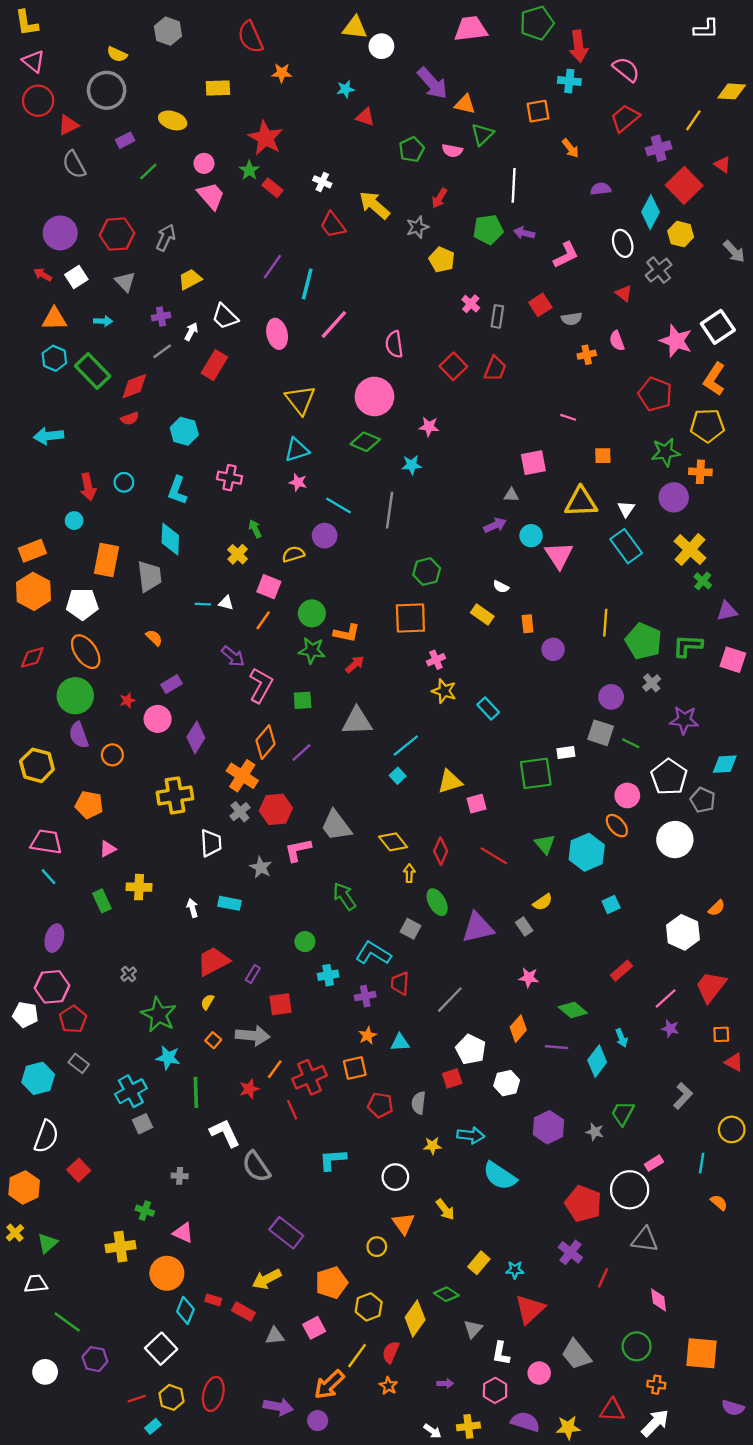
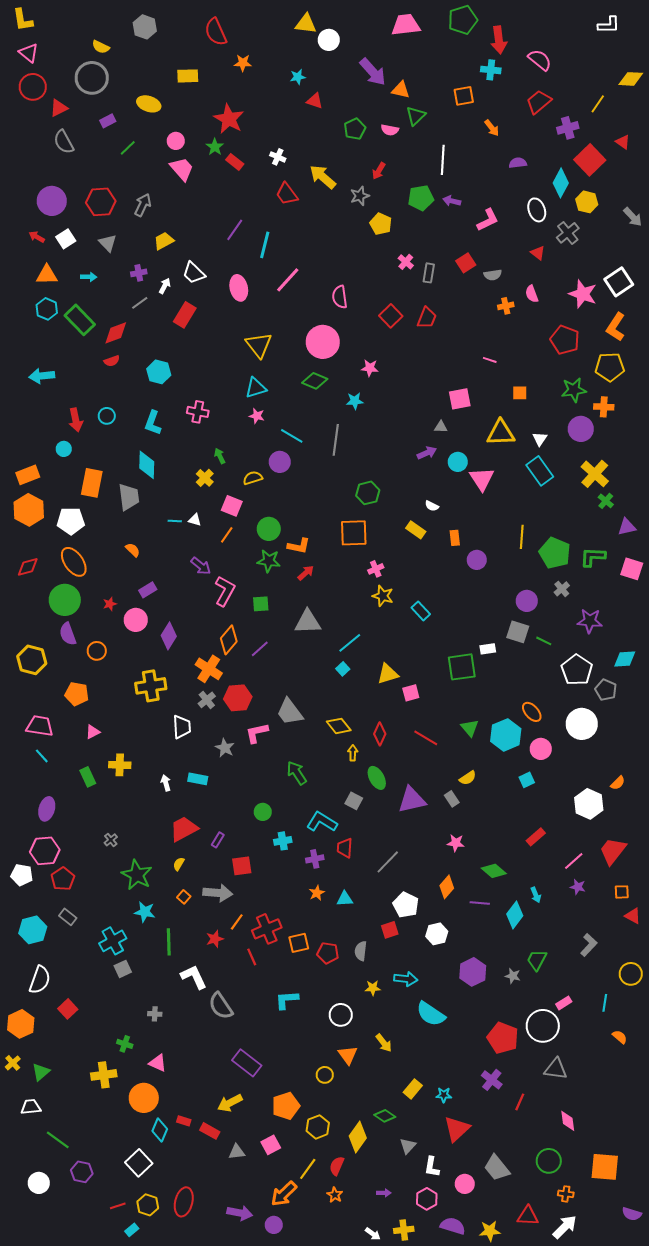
pink circle: (627, 795) -> (541, 749), moved
orange square: (355, 1068) -> (299, 943), moved

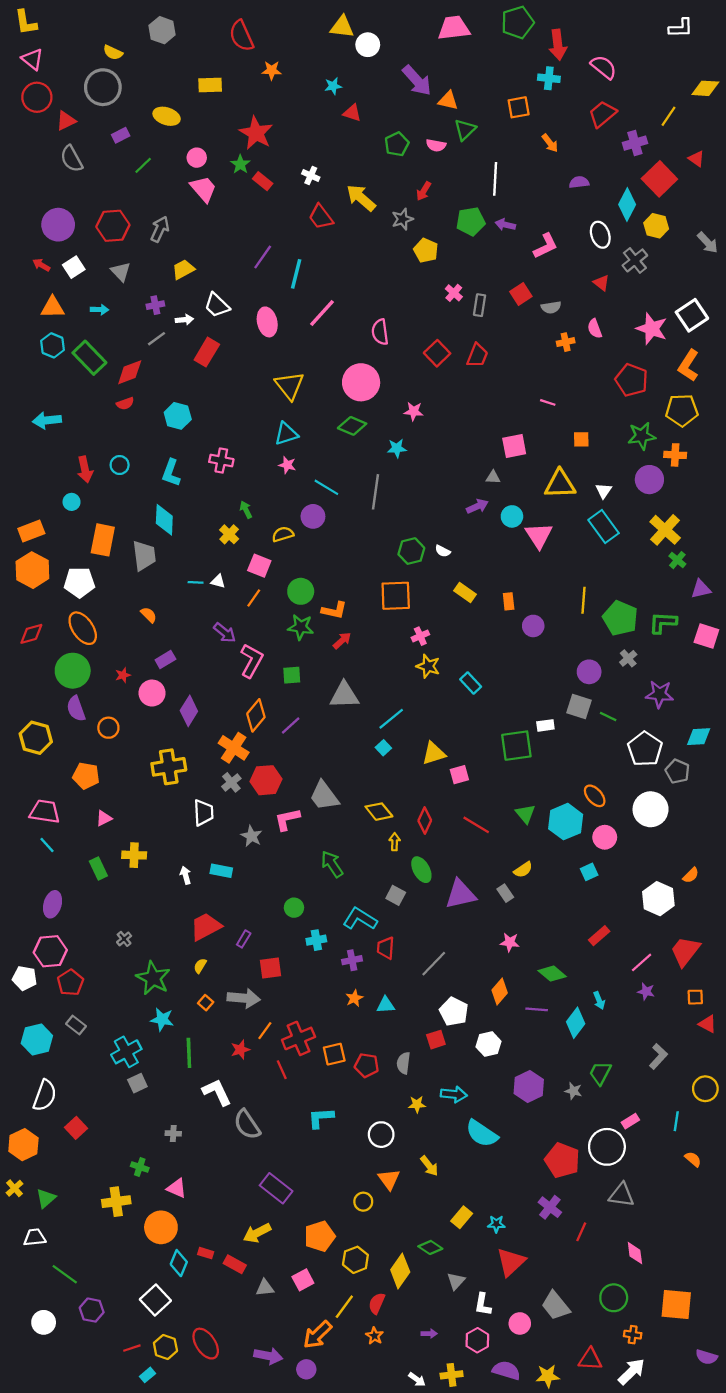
white arrow: (165, 286) -> (184, 320), turned 56
white semicircle: (432, 506) -> (443, 551), moved
red ellipse: (184, 1202) -> (206, 1344), turned -48

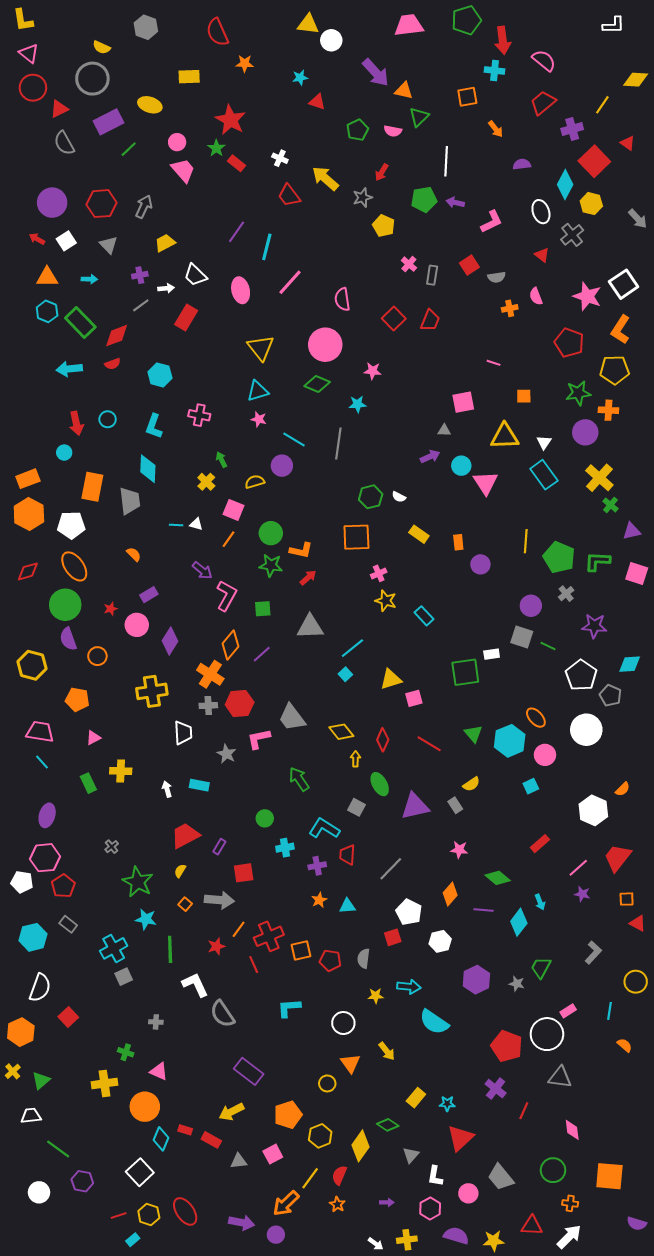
purple rectangle: (121, 135) -> (109, 122), size x1.8
cyan arrow: (47, 420) -> (69, 369), moved
gray cross: (231, 782) -> (208, 706), turned 36

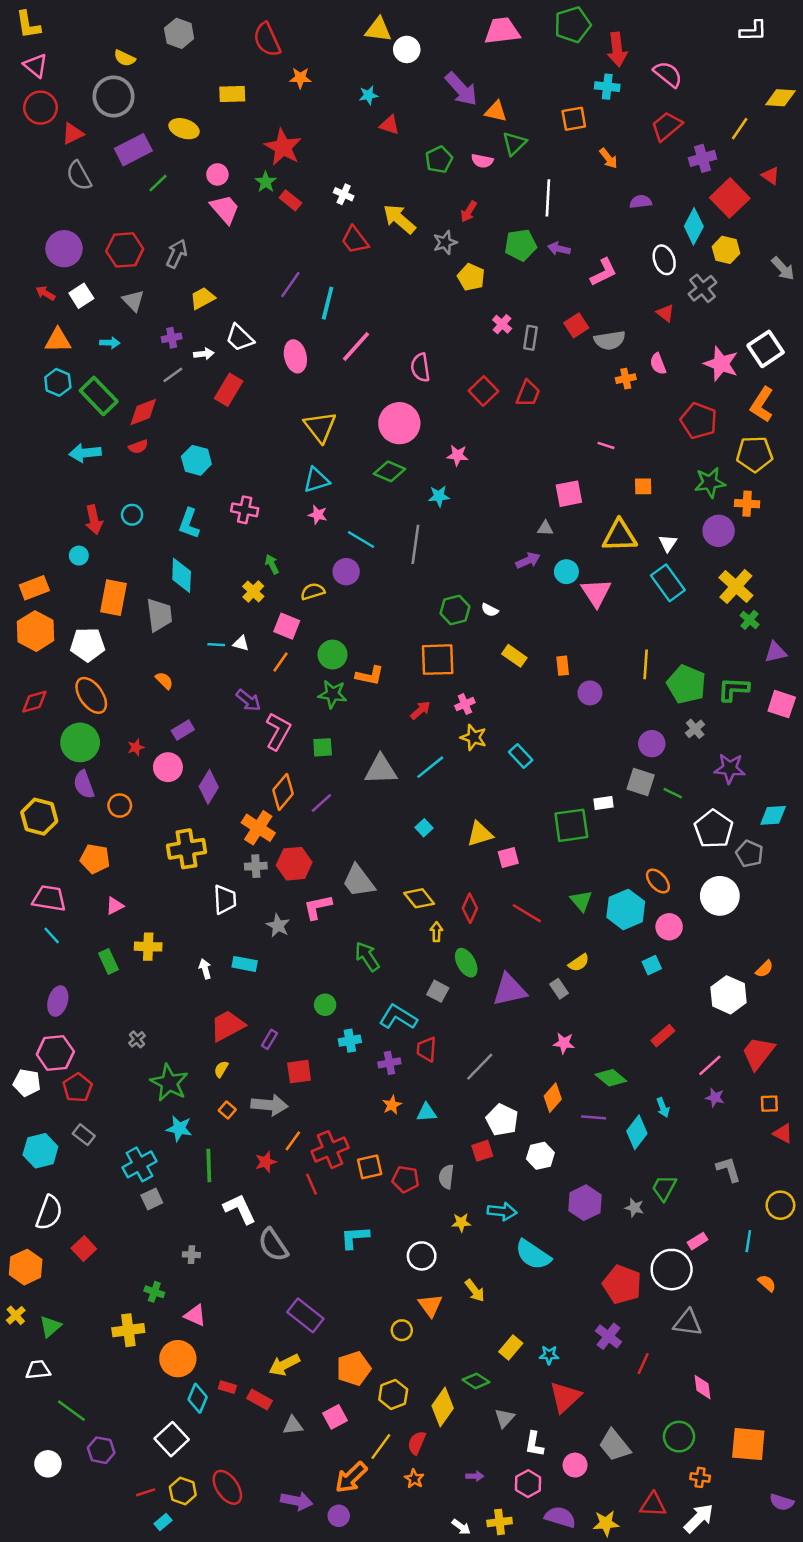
gray semicircle: (497, 277) -> (610, 340), size x1.4
red arrow: (308, 578) -> (420, 710), moved
cyan line: (352, 648) -> (430, 767), moved
gray L-shape: (593, 952) -> (728, 1169), turned -60

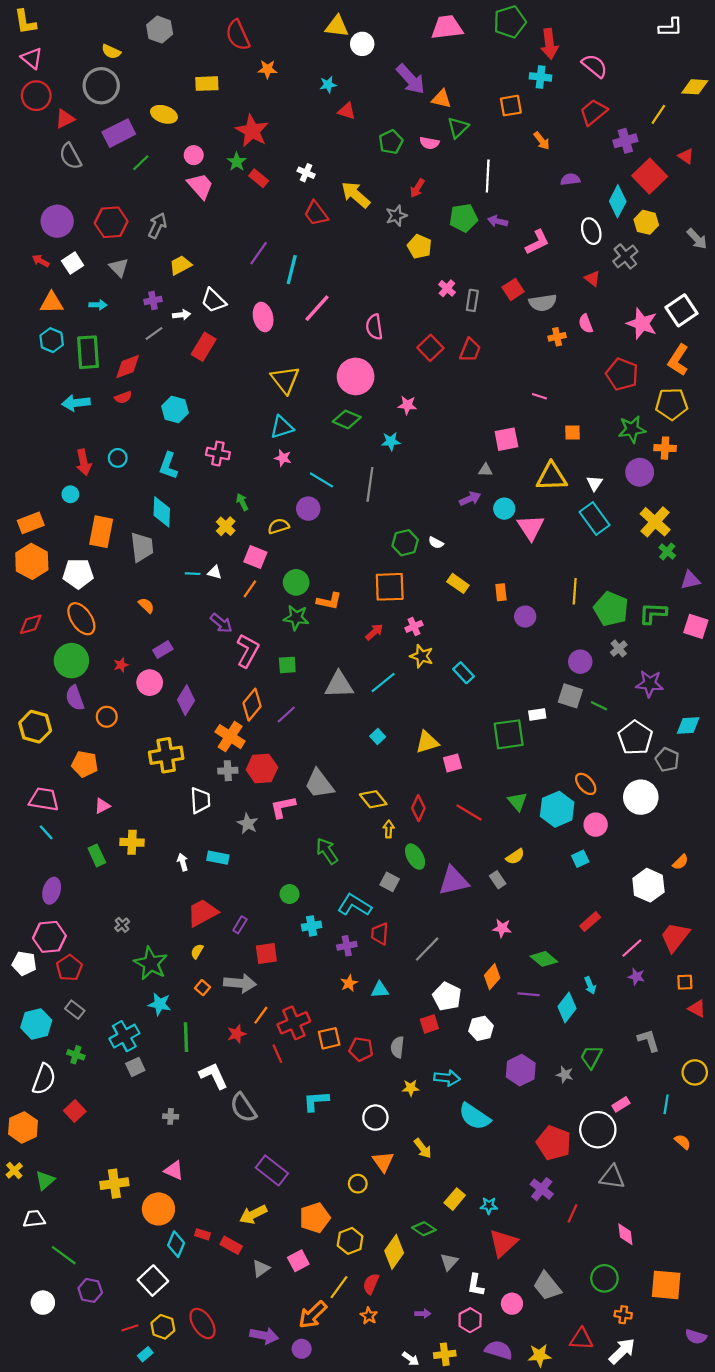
green rectangle: (99, 396) -> (88, 352), turned 40
green cross: (154, 1292) -> (76, 1055), moved
gray triangle: (293, 1425) -> (261, 1268), turned -30

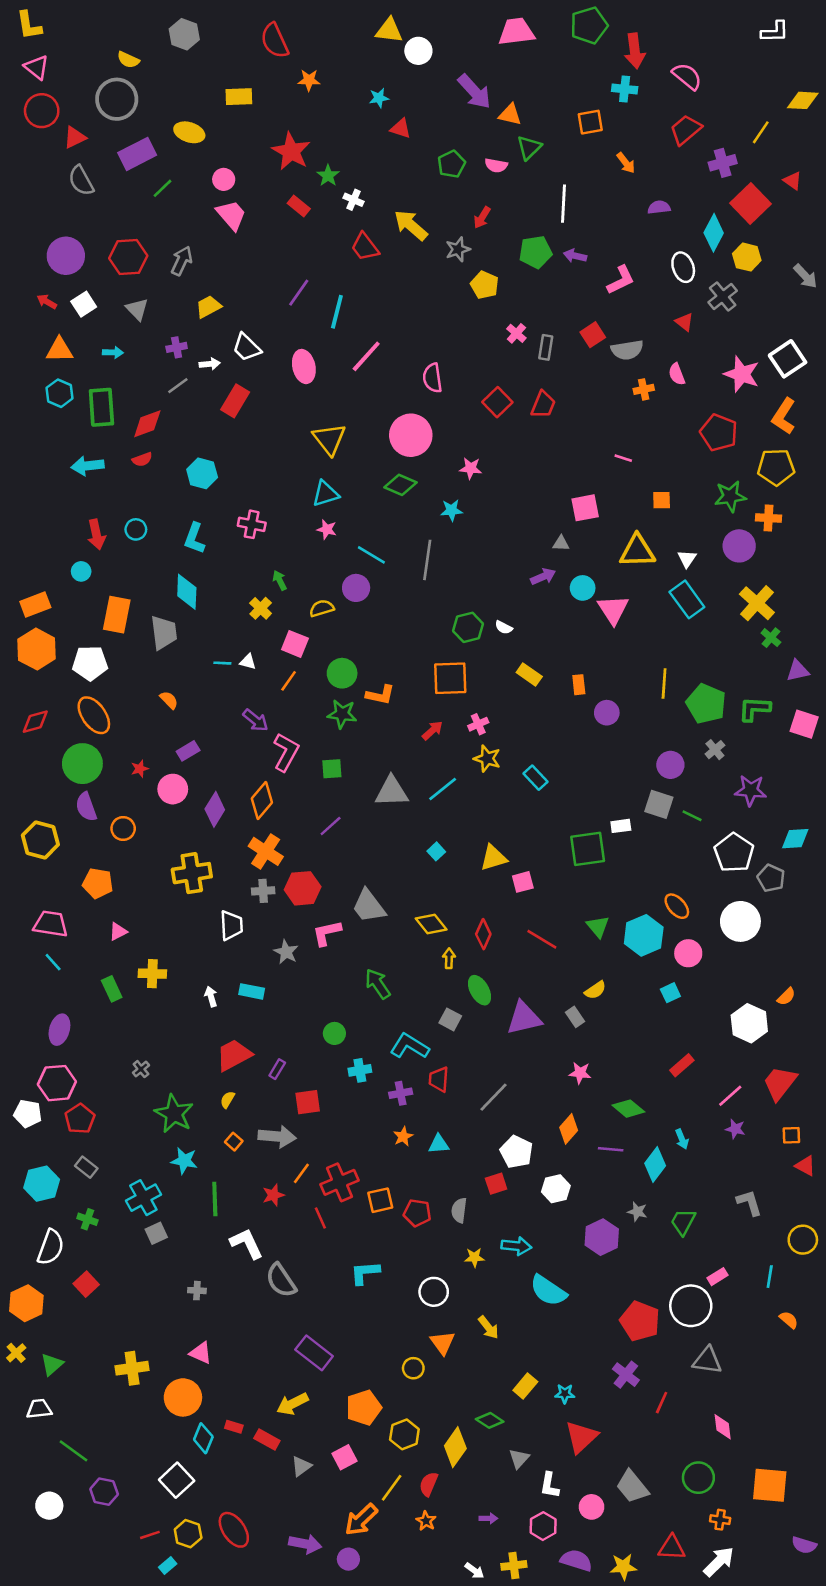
green star: (237, 162) -> (328, 176), moved
orange diamond: (252, 705) -> (262, 801), moved
gray star: (565, 1075) -> (637, 1212), moved

